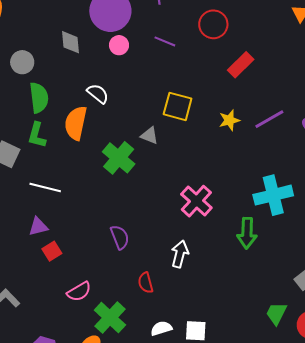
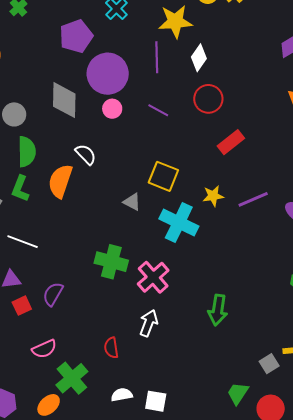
gray diamond: (70, 42) -> (64, 100), size x1.5
green cross: (119, 158) -> (111, 262), moved, turned -32
cyan cross: (273, 195) -> (179, 223), moved, turned 33
pink cross: (196, 201) -> (153, 277), moved
purple semicircle: (120, 237) -> (53, 294), moved, turned -135

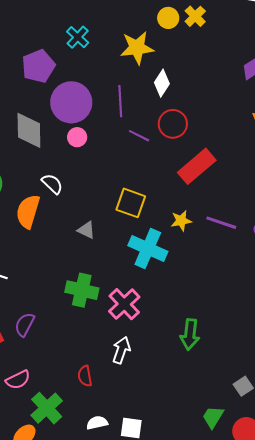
purple line: (157, 57) -> (120, 101), moved
purple line: (158, 110) -> (139, 136), moved
red rectangle: (231, 142) -> (197, 166), size x1.4
purple line: (253, 199) -> (221, 223), turned 44
gray triangle: (132, 202) -> (86, 230), moved

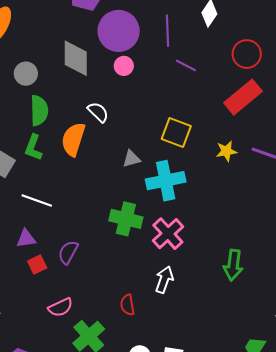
red circle: (173, 124) -> (247, 54), moved
gray triangle: (86, 230) -> (131, 159), turned -42
cyan cross: (148, 249) -> (166, 181), moved, turned -36

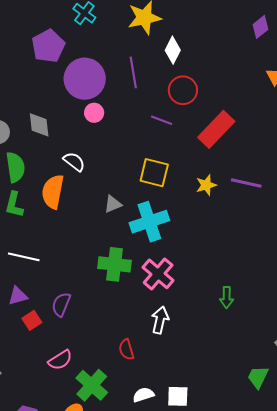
red circle: (247, 54) -> (183, 90), moved
gray diamond: (76, 58) -> (39, 125), moved, size x0.7
purple line: (186, 65) -> (162, 120), moved
green arrow: (233, 265) -> (227, 297), size x0.7

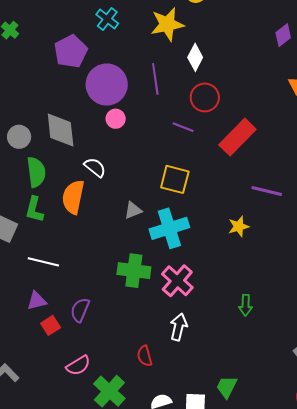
gray diamond: (39, 125) -> (61, 130), size x1.4
yellow star: (206, 185) -> (239, 226), moved
green trapezoid: (258, 377) -> (227, 387), moved

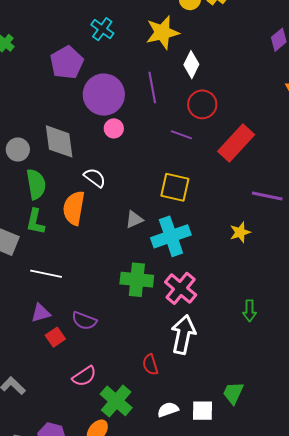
purple semicircle: (80, 310) -> (84, 321), turned -90
white arrow: (179, 327) -> (183, 335), size x1.4

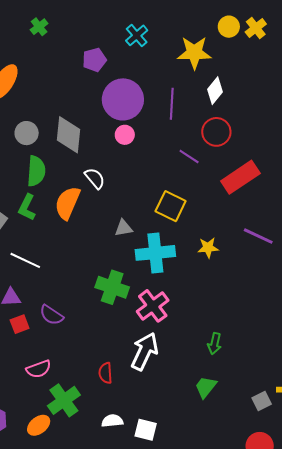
purple pentagon: (67, 63) -> (94, 60), size x0.7
yellow star: (240, 232) -> (208, 248), moved
green trapezoid: (233, 393) -> (206, 387), moved

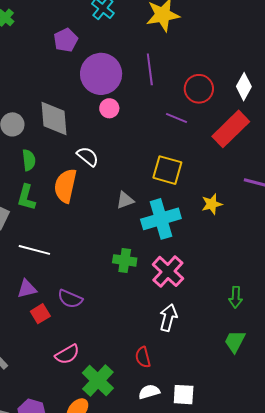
white diamond: (215, 91) -> (244, 87), moved
green semicircle: (36, 171) -> (29, 160), size x0.7
green cross: (112, 287) -> (125, 260), size x0.7
white arrow: (145, 351) -> (168, 318), size x0.7
red semicircle: (106, 373) -> (143, 357), moved

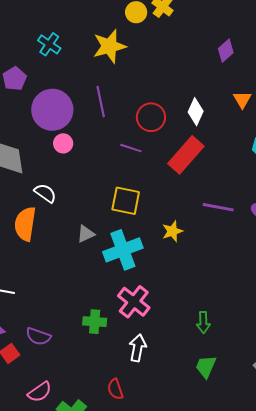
green cross: (125, 260) -> (95, 322), moved

